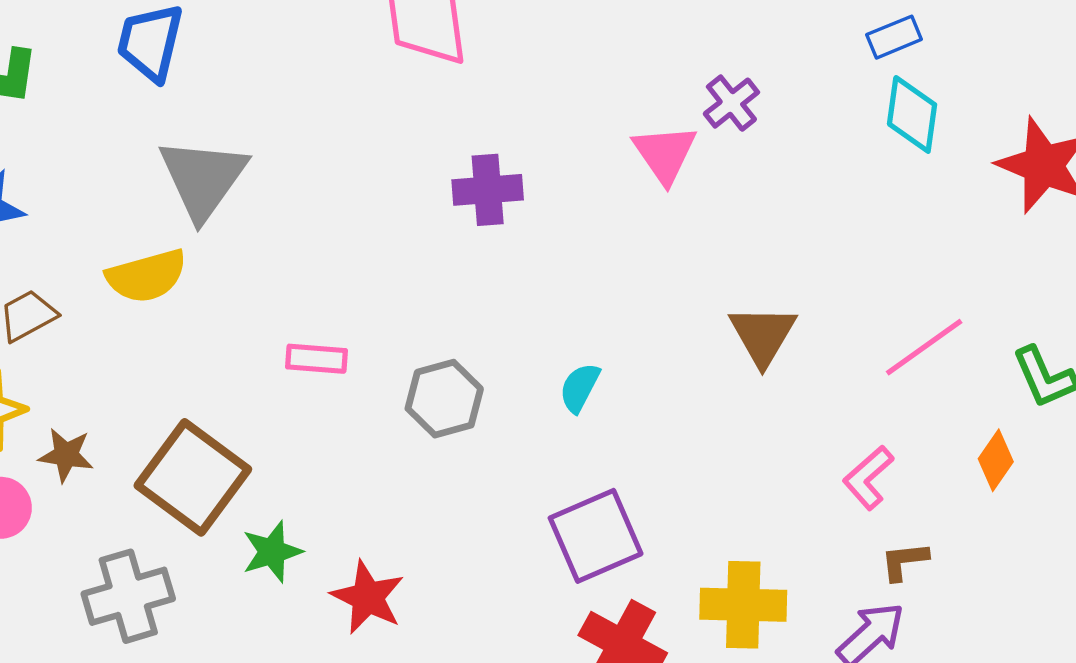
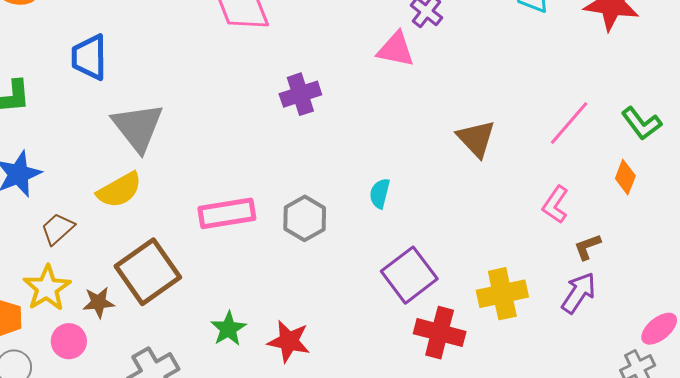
pink triangle: (665, 154) -> (396, 49), turned -30
pink rectangle: (316, 359) -> (227, 213), size x1.6
brown square: (193, 477) -> (148, 272), moved, turned 32

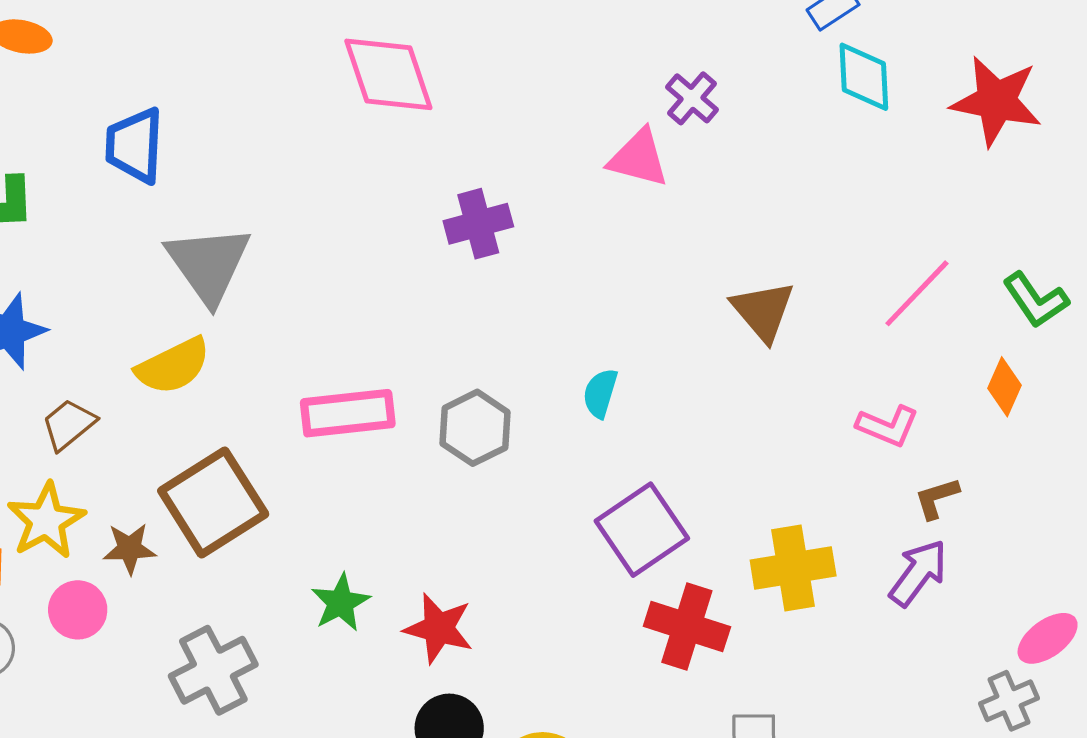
pink L-shape: (555, 205) -> (888, 426), turned -105

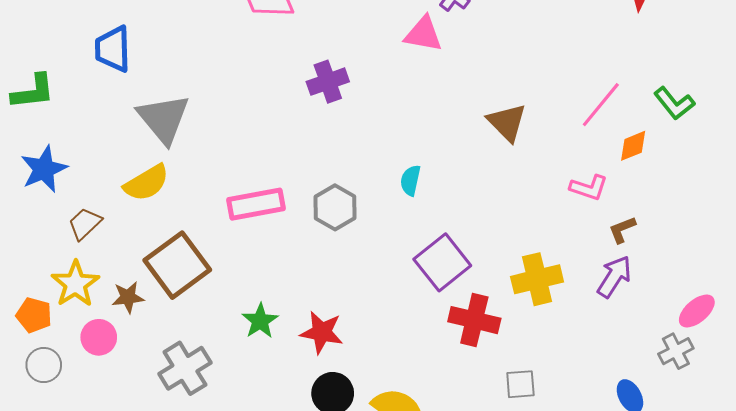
orange diamond: (1005, 387) -> (633, 146), moved, turned 48

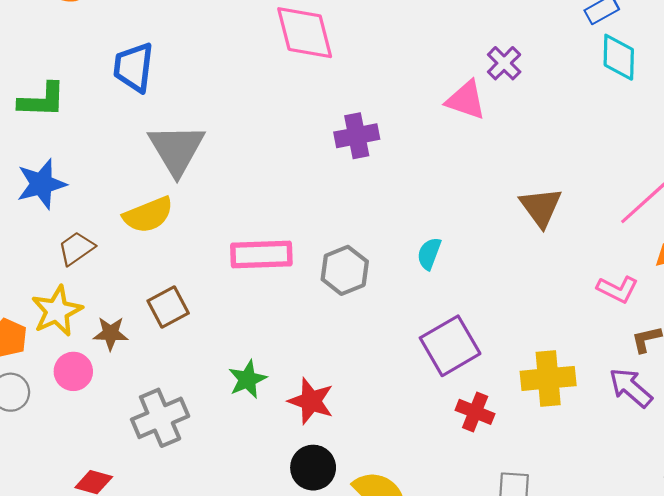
brown square: (177, 265) -> (168, 307), size x0.6
purple arrow: (614, 277) -> (631, 388), turned -90
red cross: (474, 320) -> (475, 412), size x0.7

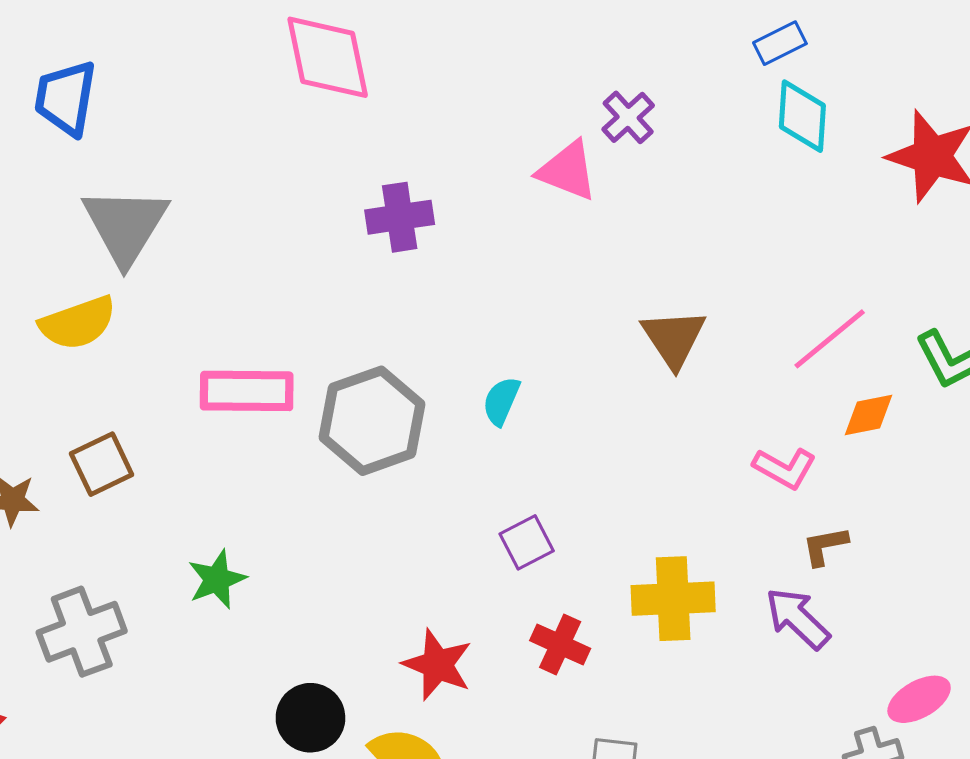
gray hexagon: (345, 270) -> (372, 421), size x1.4
purple square: (450, 346) -> (527, 542), size x0.6
red star: (311, 401) -> (437, 665), moved

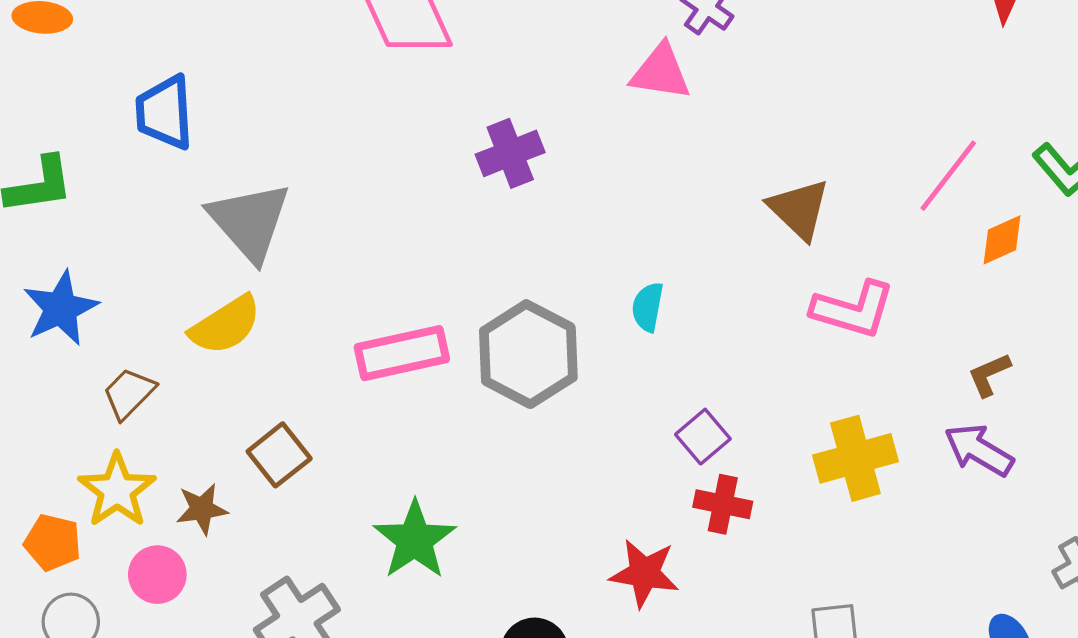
pink L-shape: (785, 468) -> (853, 309), moved, size x1.4
green star: (217, 579) -> (415, 540), size x1.4
red cross: (560, 645) -> (723, 504), moved

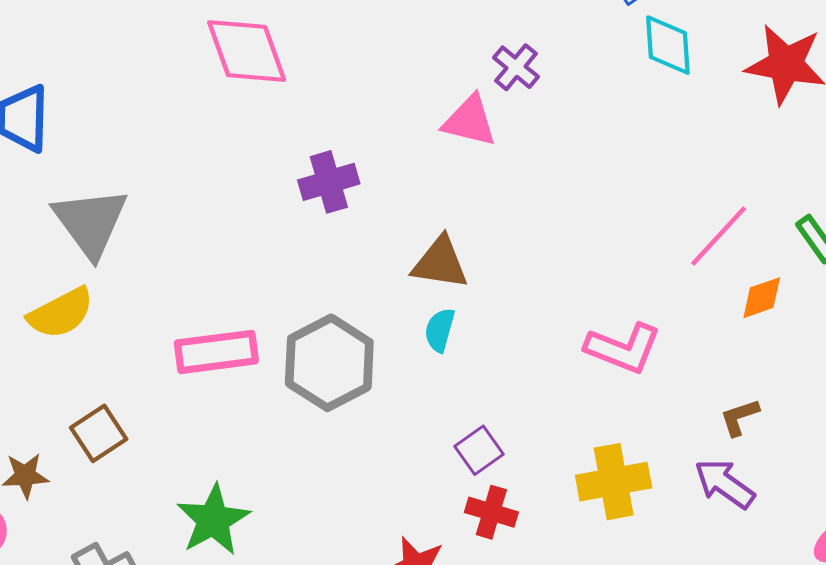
brown triangle: (799, 209) -> (440, 263), moved, turned -40

